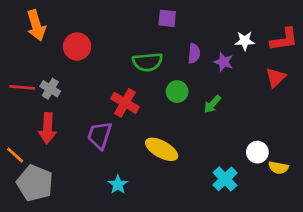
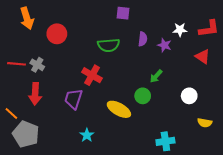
red triangle: (276, 77) -> (203, 57), turned -42
green circle: (177, 92) -> (143, 96), moved
white circle: (257, 152) -> (189, 96), moved
cyan cross: (225, 179) -> (165, 141), moved, turned 36

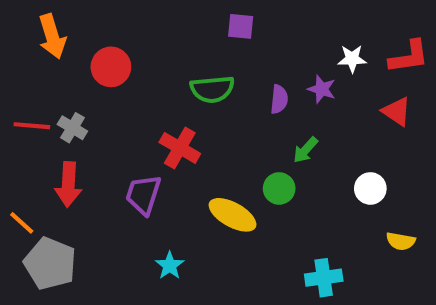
purple semicircle: (143, 39) -> (279, 99), moved

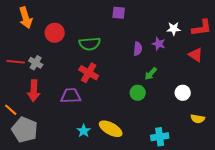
green semicircle: (212, 89) -> (90, 44), moved
purple trapezoid: (143, 195) -> (71, 96), turned 70
yellow ellipse: (233, 215) -> (111, 129), moved

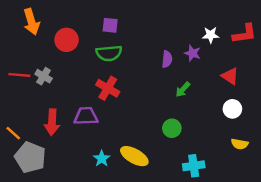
purple square: (119, 13) -> (110, 25), moved
red triangle: (196, 55) -> (230, 76), moved
red arrow: (34, 91) -> (52, 122), moved
green circle: (138, 93) -> (172, 128), moved
white circle: (183, 93) -> (232, 109), moved

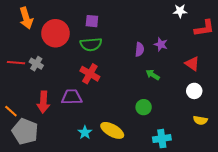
white star: (211, 35) -> (180, 11), moved
red circle: (67, 40) -> (55, 33), size x1.4
green arrow: (183, 89) -> (153, 75), turned 80

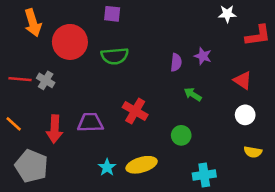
purple square: (92, 21) -> (112, 14), moved
red cross: (90, 74) -> (135, 111), moved
orange line: (11, 111) -> (14, 124), moved
yellow ellipse: (112, 130) -> (142, 165), turned -45

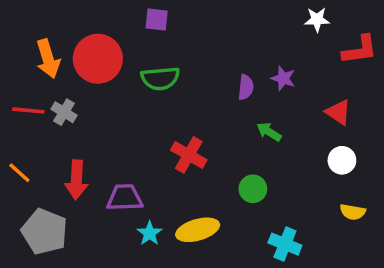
orange arrow: (33, 23) -> (48, 59), moved
purple trapezoid: (90, 123) -> (125, 198), moved
cyan cross: (204, 175) -> (285, 244), turned 30

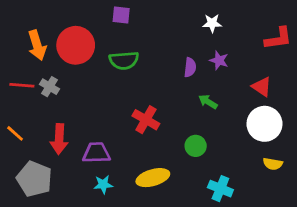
white star: (317, 20) -> (212, 23), moved
white circle: (342, 160) -> (264, 124), size x1.6
cyan star: (150, 233) -> (103, 184), moved, turned 30

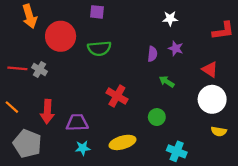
orange arrow: (37, 45) -> (30, 16), moved

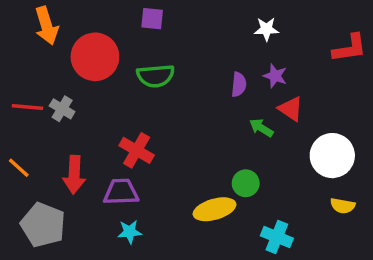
red triangle: (210, 69) -> (291, 109), moved
red cross: (117, 96) -> (137, 150), moved
yellow ellipse: (122, 142) -> (214, 209), moved

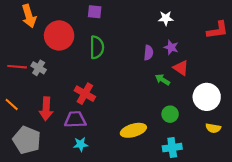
green semicircle: (156, 76) -> (97, 47), turned -85
green circle: (246, 183) -> (170, 114), moved
cyan cross: (277, 237) -> (172, 148), turned -30

